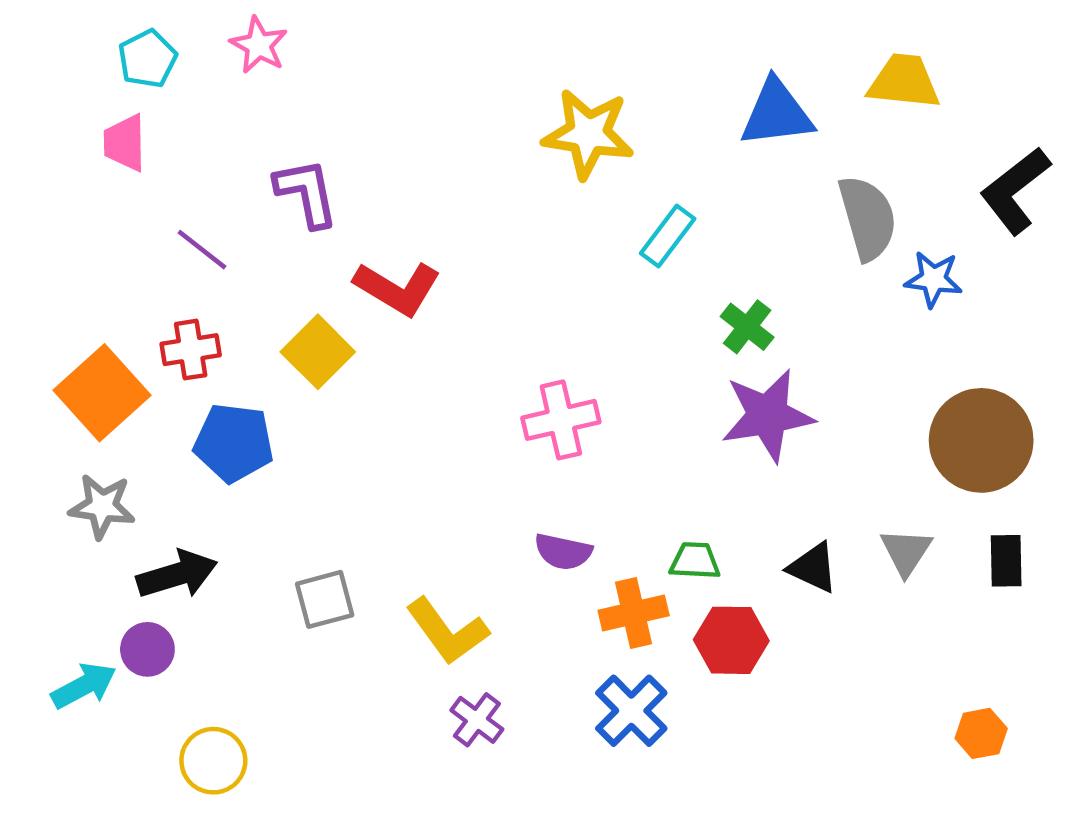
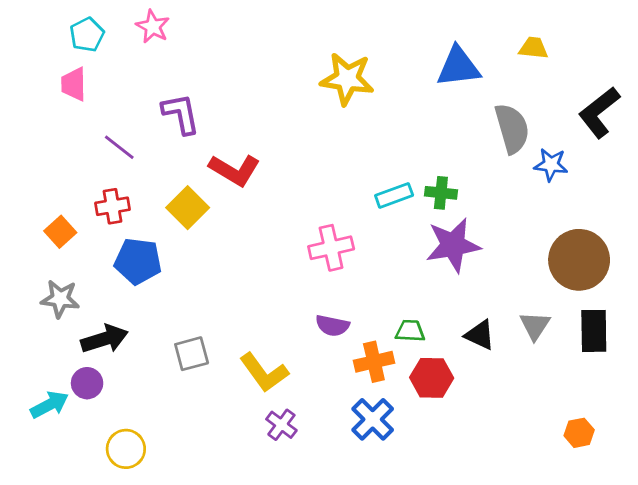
yellow trapezoid: (904, 81) -> (533, 48), size x0.7
cyan rectangle: (668, 236) -> (394, 195), moved, turned 33
green cross: (747, 327) -> (441, 193), turned -32
orange square: (102, 393) -> (60, 232), size x0.6
black rectangle: (1006, 561) -> (594, 331), size x1.4

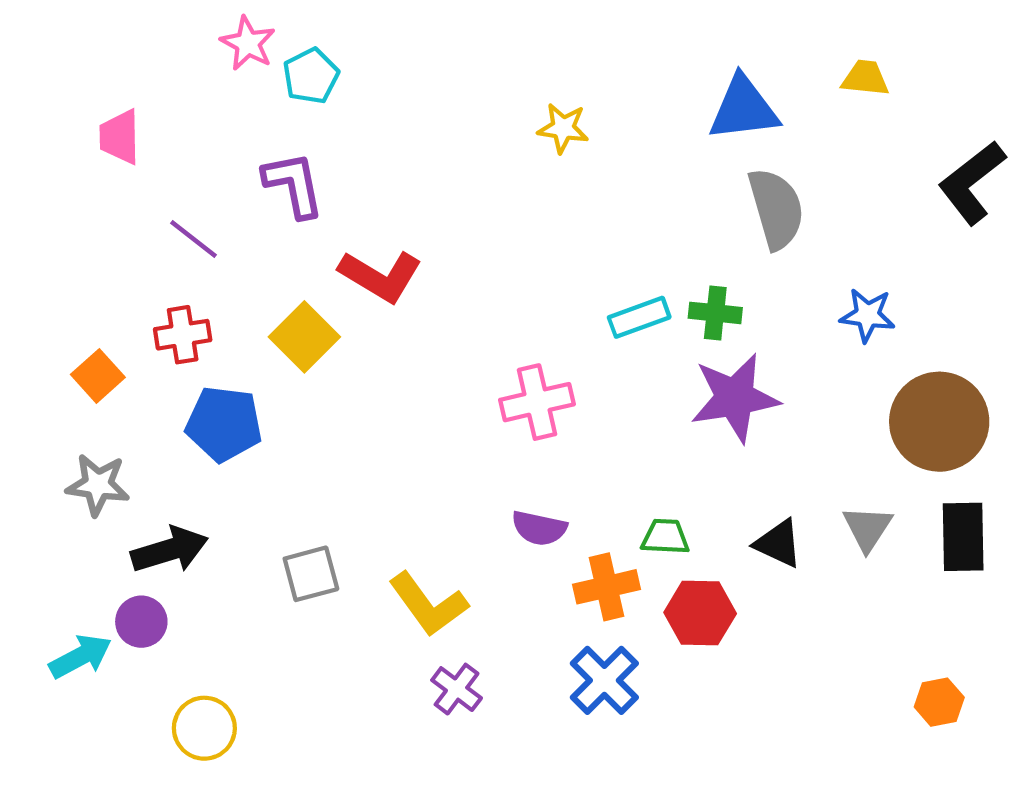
cyan pentagon: (87, 35) -> (311, 76), moved
yellow star: (347, 79) -> (563, 128), size x0.6
gray semicircle: (512, 128) -> (776, 209), moved
blue star: (551, 165) -> (867, 315), moved

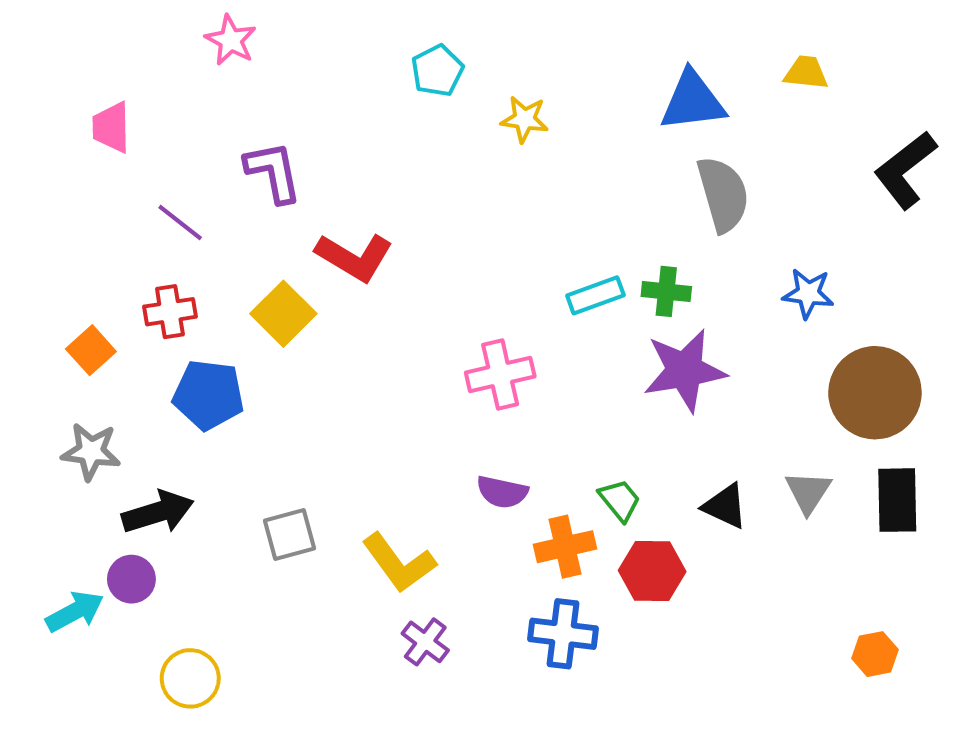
cyan pentagon: (311, 76) -> (437, 71), moved
green trapezoid: (665, 537) -> (620, 500), turned 48
blue cross: (604, 680) -> (563, 634), turned -38

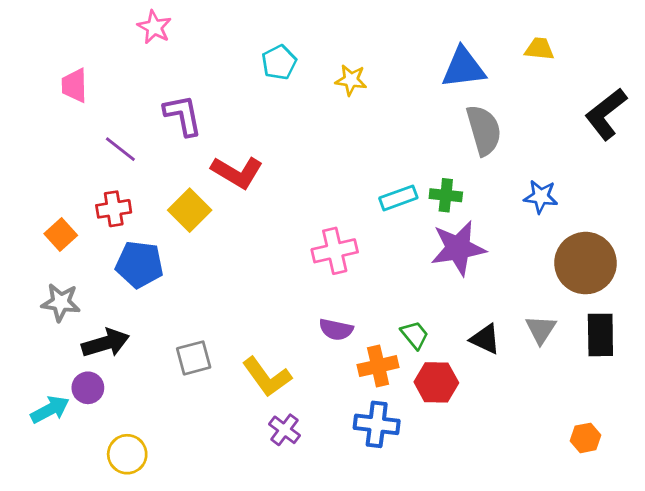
cyan pentagon: (437, 71) -> (279, 62), moved

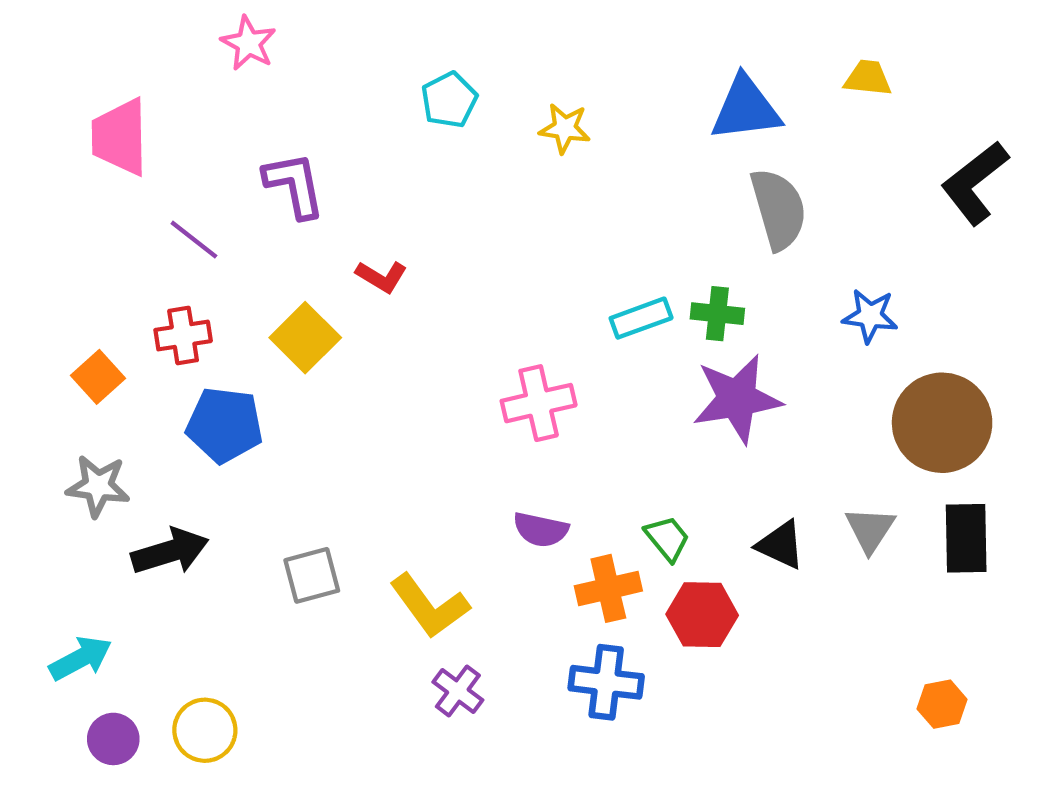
pink trapezoid: (74, 85) -> (120, 137), size x1.4
red L-shape: (237, 172) -> (382, 277), size x0.6
purple circle: (88, 388) -> (113, 739), moved

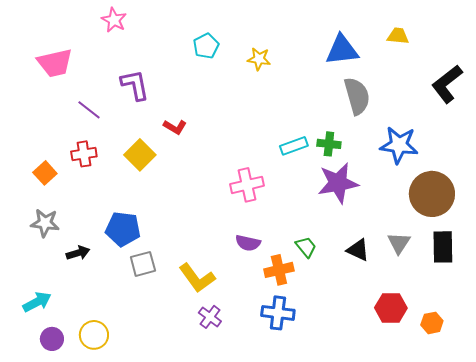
pink trapezoid: (120, 137) -> (55, 63), turned -102
blue star: (870, 316) -> (399, 145), size x1.5
blue pentagon: (224, 425) -> (123, 229), moved
black arrow: (170, 551) -> (78, 253), size x0.7
red hexagon: (702, 615) -> (391, 308), moved

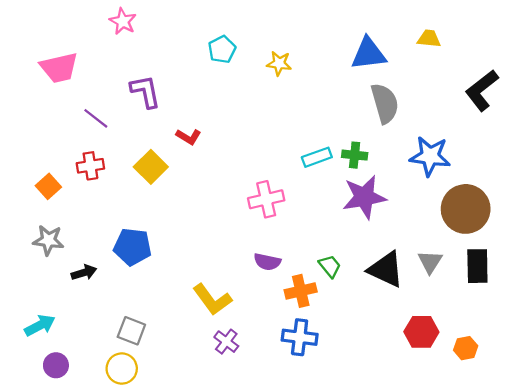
black triangle: (358, 250) -> (386, 269), size x1.5
gray square: (143, 264) -> (131, 331), moved, turned 36
yellow circle: (94, 335) -> (122, 369), moved

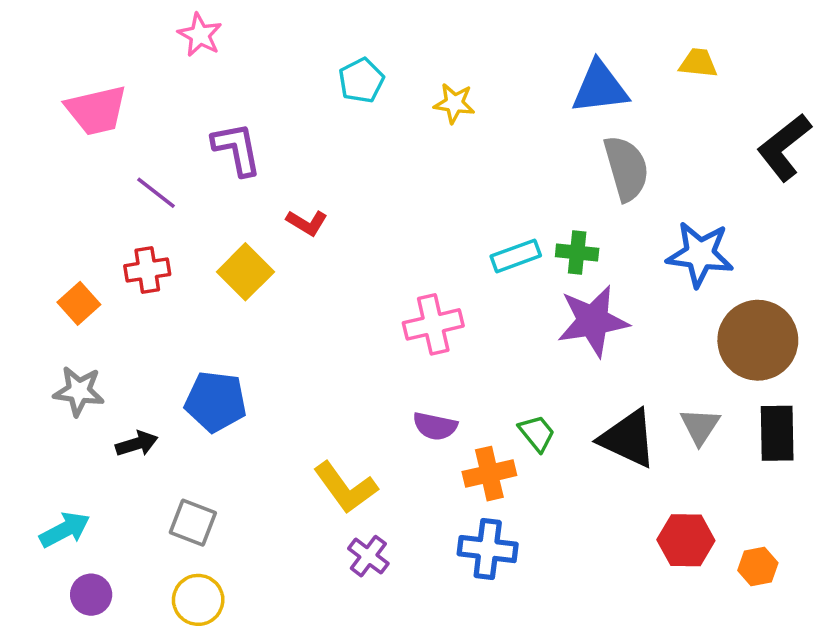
gray square: (131, 331) -> (193, 523), moved

